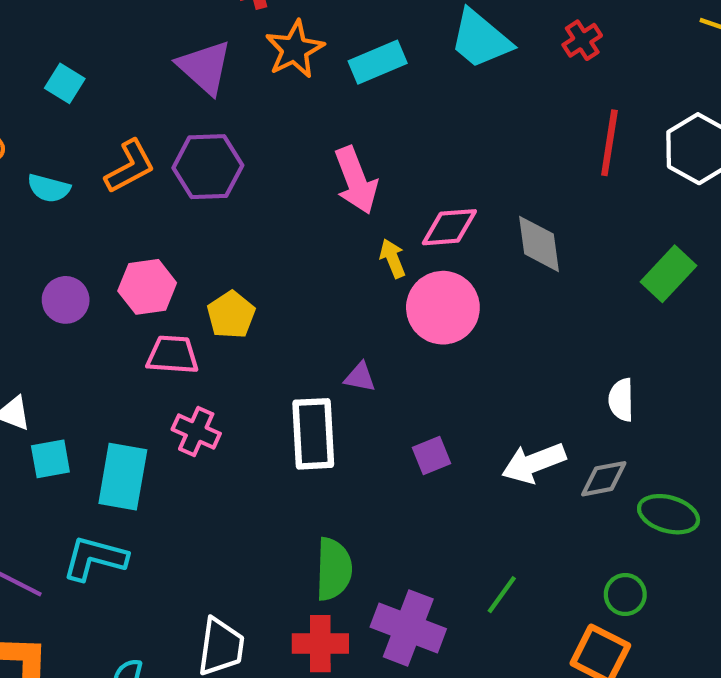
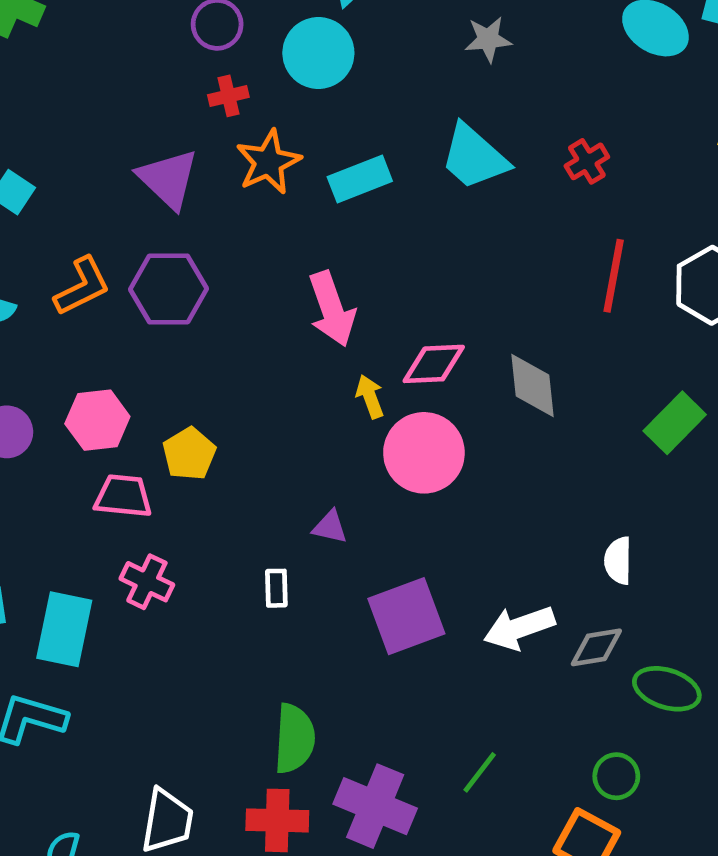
white rectangle: (313, 434) -> (276, 588), size x0.5
purple square: (431, 456) -> (406, 616), size x1.8

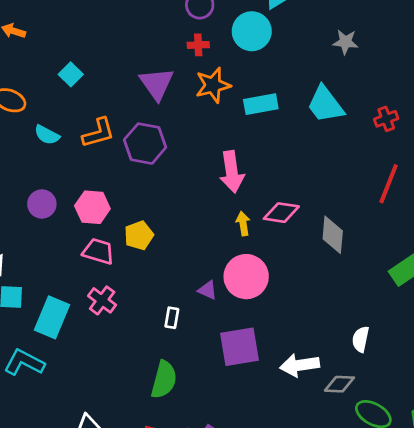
pink circle: (424, 453) -> (246, 277), moved
green semicircle: (294, 739) -> (164, 380), moved

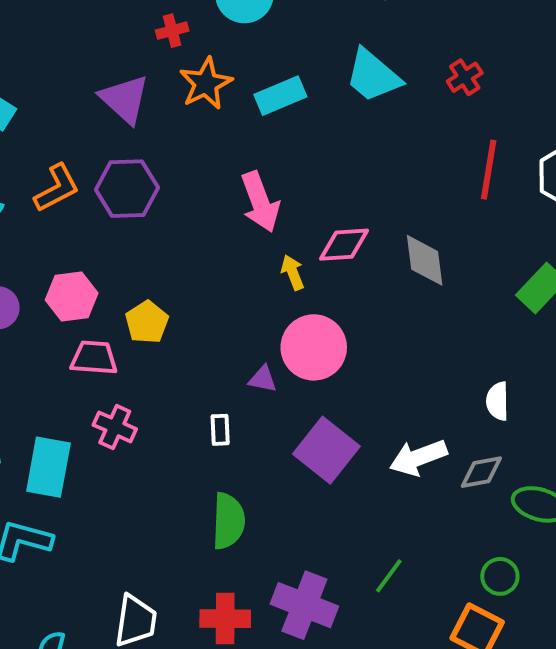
purple square: (240, 347) -> (326, 450), turned -30

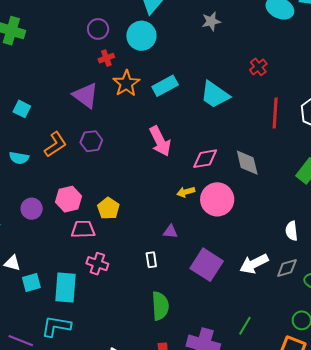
cyan trapezoid: (373, 76) -> (215, 95), moved
purple hexagon: (127, 189) -> (91, 141), size x0.7
yellow arrow: (293, 272) -> (186, 192), moved, turned -78
pink circle: (314, 347) -> (217, 199), moved

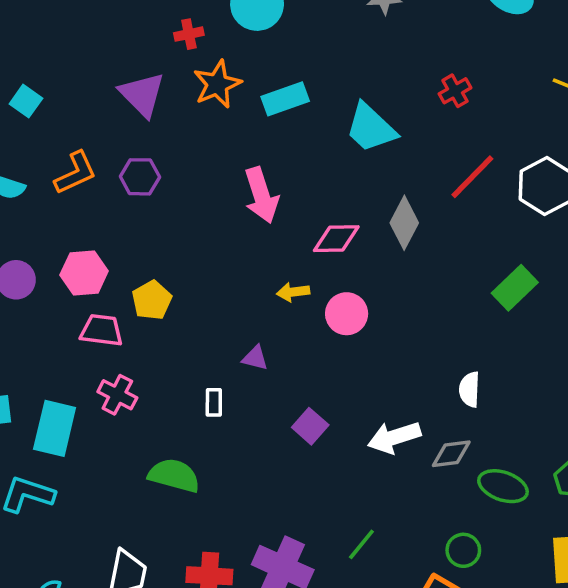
red line: (275, 113) -> (472, 177), turned 32
gray diamond: (247, 163) -> (404, 223), moved, turned 32
pink circle: (217, 199) -> (347, 314), size x0.7
purple square: (207, 265) -> (310, 426), size x0.6
green semicircle: (160, 306) -> (174, 475), moved, turned -80

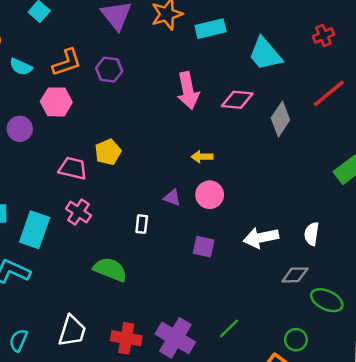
pink diamond: (336, 239) -> (237, 100), moved
pink hexagon: (84, 273) -> (56, 102), moved
pink circle: (347, 314) -> (210, 195), moved
purple square: (310, 426) -> (204, 247), turned -35
white arrow: (394, 437) -> (261, 238), moved

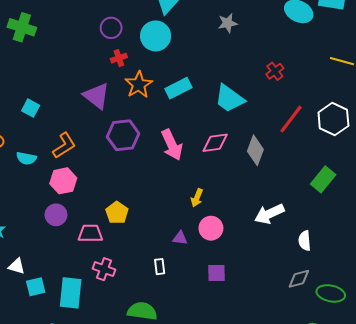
purple hexagon: (109, 70) -> (123, 135), moved, size x1.4
purple circle: (20, 129) -> (56, 215), moved
yellow arrow: (202, 157) -> (197, 198), turned -54
white arrow: (261, 238) -> (269, 214), moved

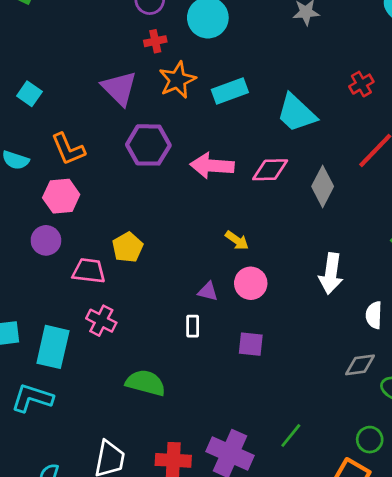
orange L-shape: (64, 145) -> (68, 149), turned 92
pink arrow: (172, 145) -> (212, 166), turned 112
yellow arrow: (197, 198) -> (237, 240), turned -84
white arrow: (269, 214) -> (331, 274), turned -64
white rectangle: (160, 267) -> (193, 326), moved

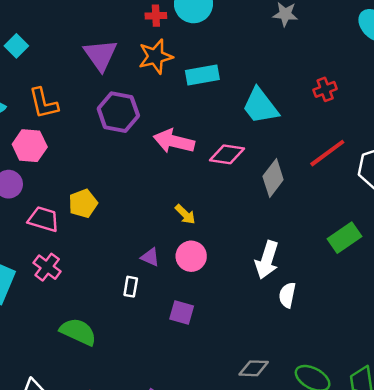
red cross: (155, 41) -> (156, 16), moved
white semicircle: (374, 315) -> (287, 295), moved
gray diamond: (360, 365) -> (254, 368), moved

